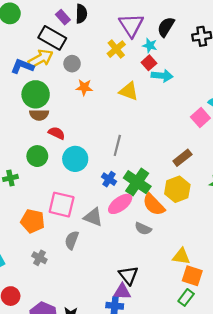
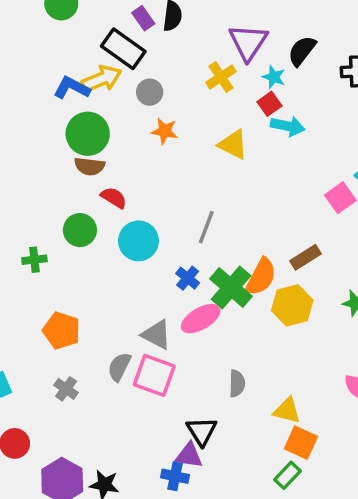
pink square: (62, 205) -> (154, 375), moved
orange semicircle: (154, 205) -> (261, 277), moved, turned -115
gray semicircle: (143, 229) -> (237, 383), moved, turned -119

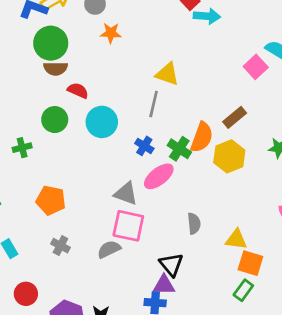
yellow triangle: (233, 145) -> (167, 74), moved
green cross: (231, 287) -> (179, 149), size x0.7
gray semicircle: (119, 367) -> (109, 249), moved, turned 45

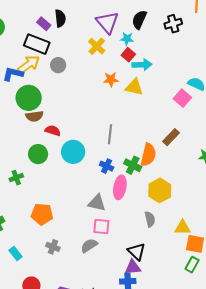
orange star: (111, 33) -> (111, 79), moved
yellow triangle: (167, 74) -> (134, 87), moved
yellow hexagon: (229, 156) -> (160, 190), moved
pink ellipse: (159, 176) -> (120, 187), turned -35
pink square: (128, 226) -> (101, 226), size x0.7

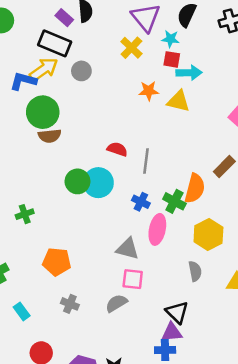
red square: (128, 55) -> (172, 59), turned -32
red semicircle: (53, 131) -> (117, 149), moved
green circle: (38, 154) -> (77, 181), moved

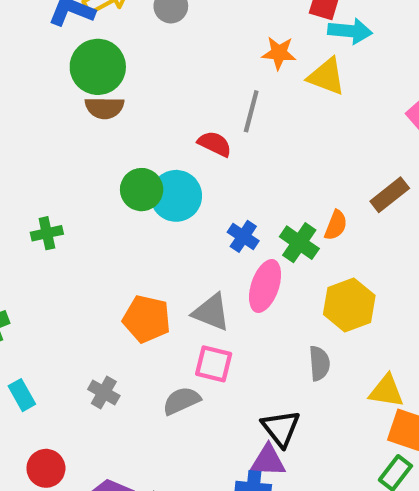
gray line: (146, 161) -> (251, 111), moved
orange semicircle: (195, 188) -> (336, 225), size x0.6
orange pentagon: (57, 262) -> (147, 319), moved

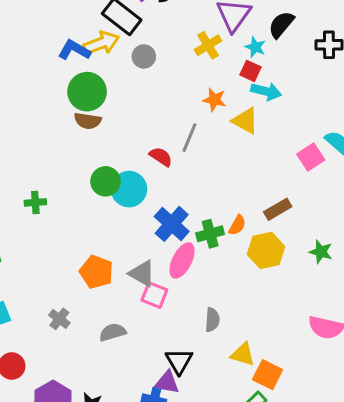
blue cross: (243, 236) -> (172, 224), size x1.6
green cross: (299, 243) -> (210, 234), turned 32
yellow hexagon: (349, 305) -> (266, 250), moved
pink square: (214, 364) -> (154, 295), moved
yellow triangle: (386, 391) -> (243, 354), moved

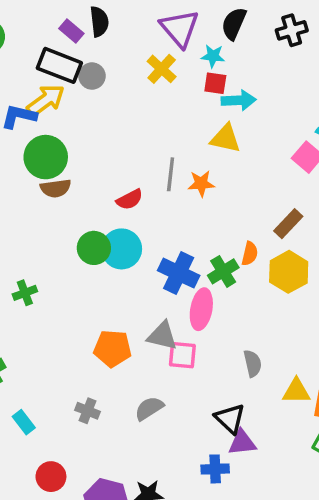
gray circle: (144, 56) -> (92, 76), moved
orange star: (214, 100) -> (201, 183), moved
red semicircle: (161, 157) -> (130, 199), moved, turned 135
purple triangle: (167, 382) -> (242, 442), moved

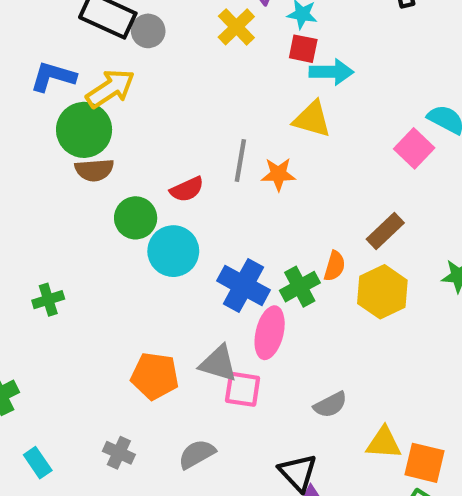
yellow arrow: (46, 100) -> (110, 88), moved
green circle: (94, 248) -> (136, 218), moved
gray semicircle: (253, 363) -> (330, 405), turned 72

